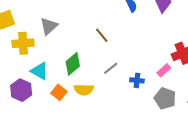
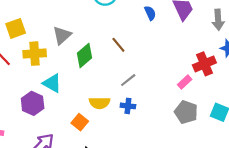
green diamond: (73, 64) -> (85, 56), moved
blue cross: (137, 80) -> (128, 106), moved
orange square: (59, 92) -> (80, 122), moved

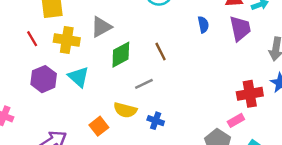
gray line: (128, 80) -> (144, 84), moved
pink rectangle: (185, 82) -> (236, 120), moved
purple hexagon: (33, 103) -> (44, 79), moved

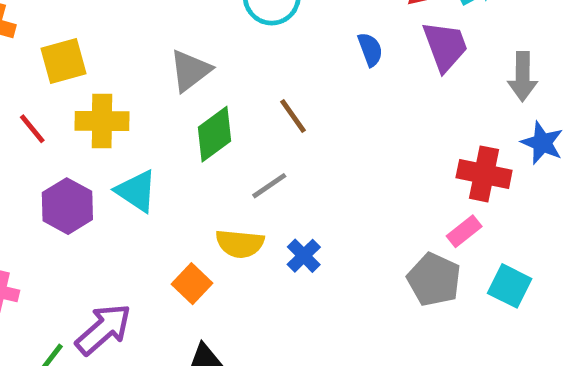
gray triangle: (101, 27) -> (190, 71), moved
red cross: (250, 94) -> (484, 174), turned 30
blue cross: (156, 121) -> (304, 256), turned 35

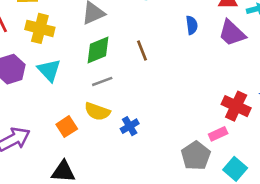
purple trapezoid: (445, 46) -> (232, 33), turned 140
gray line: (269, 186) -> (102, 81), moved

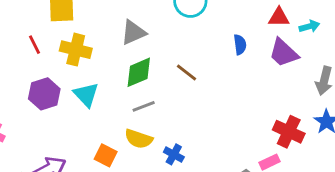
brown line: (142, 51) -> (186, 72), turned -30
blue cross: (130, 126) -> (174, 154), turned -30
orange square: (67, 127) -> (106, 155), turned -30

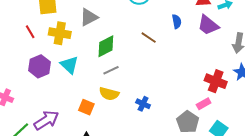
gray triangle: (133, 32) -> (89, 17), moved
brown line: (186, 72) -> (149, 38), moved
blue cross: (174, 154) -> (143, 104), moved

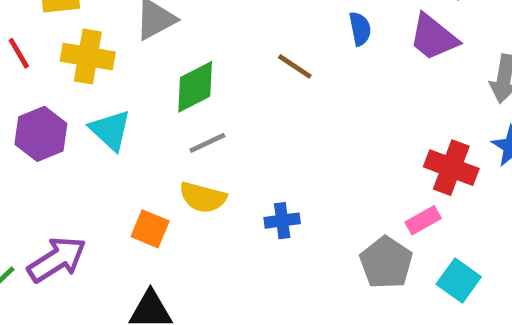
blue cross: (143, 104) -> (282, 221), turned -32

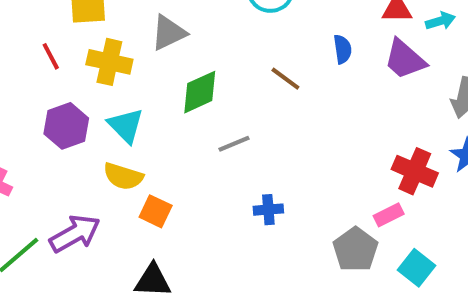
gray line: (207, 143) -> (234, 144), moved
yellow semicircle: (203, 197) -> (123, 176), moved

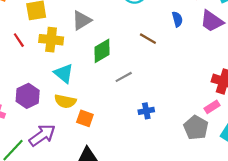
purple hexagon: (66, 126) -> (28, 96), moved

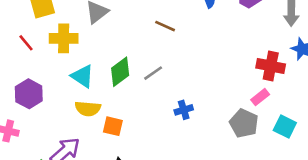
brown line: (148, 39) -> (165, 26), moved
green diamond: (102, 51) -> (120, 72), moved
purple hexagon: (28, 96) -> (29, 94), moved

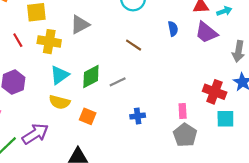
cyan triangle: (82, 76) -> (60, 75), turned 42
pink rectangle: (260, 97) -> (183, 111), moved, turned -64
orange square: (113, 126) -> (88, 116), moved
cyan square: (285, 127) -> (225, 119), moved, turned -36

